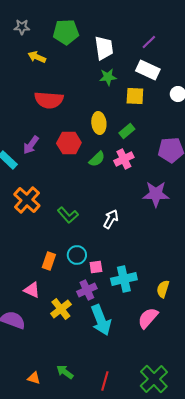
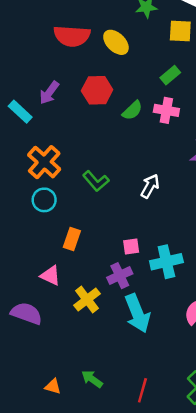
yellow ellipse: (99, 123) -> (116, 42), moved, turned -40
pink cross: (124, 159) -> (166, 110), turned 36
cyan circle: (77, 255) -> (44, 200), moved

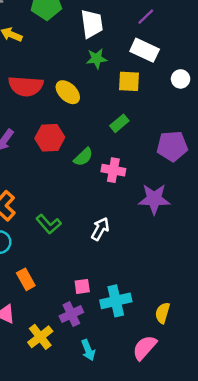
pink cross: (166, 110) -> (113, 170), moved
orange rectangle: (72, 239) -> (26, 279), turned -48
cyan arrow: (137, 313) -> (88, 350), size x0.6

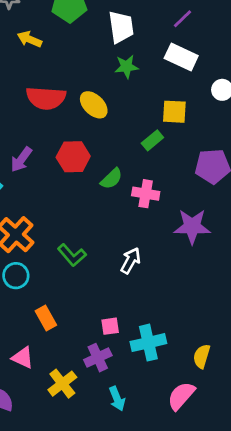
yellow square: (129, 81) -> (174, 112), moved

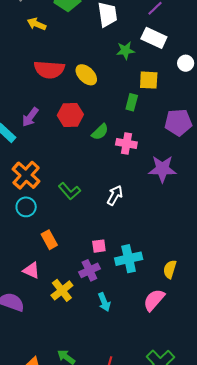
green star: (127, 67) -> (125, 50), moved
green rectangle: (152, 140) -> (132, 102), turned -35

